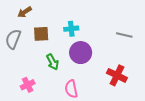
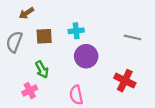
green arrow: (53, 62) -> (42, 69), moved

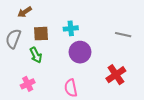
green arrow: (42, 69) -> (36, 55), moved
red cross: (125, 81) -> (116, 75), turned 30

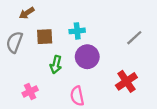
gray line: (123, 35) -> (134, 38), turned -56
green arrow: (36, 55) -> (56, 65), moved, turned 42

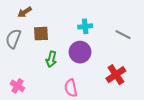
cyan cross: (77, 31) -> (85, 26), moved
gray line: (134, 38) -> (123, 35), turned 70
pink cross: (30, 91) -> (17, 86), moved, turned -32

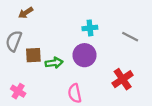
brown square: (41, 34) -> (33, 55), moved
green arrow: (51, 59) -> (54, 63), turned -112

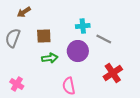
gray line: (130, 37) -> (104, 39), moved
brown square: (33, 55) -> (44, 36), moved

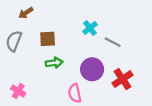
cyan cross: (83, 26) -> (90, 28), turned -32
purple circle: (78, 51) -> (92, 69), moved

